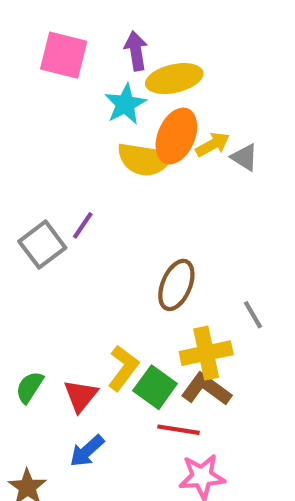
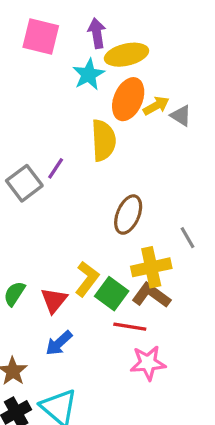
yellow semicircle: (144, 159) -> (103, 140), moved, turned -102

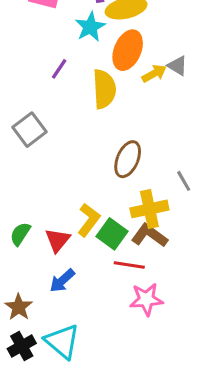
yellow arrow: (156, 106) -> (154, 74), moved
purple line: (56, 168) -> (59, 69), moved

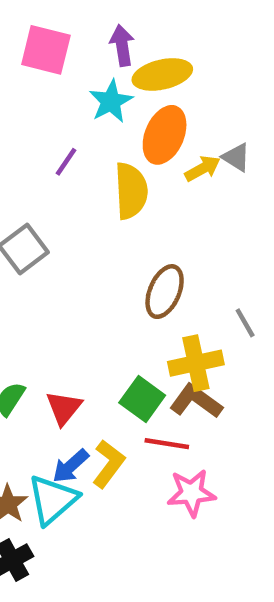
yellow L-shape: (89, 220) -> (109, 464), moved
cyan triangle: (62, 341) -> (53, 500), moved, turned 39

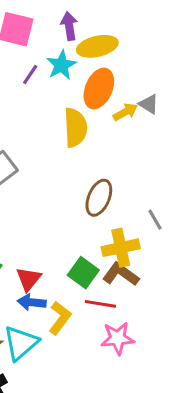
purple line: (66, 162) -> (30, 74), moved
blue arrow: (71, 466) -> (32, 302), moved, turned 48

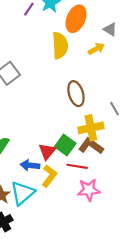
yellow arrow: (125, 112) -> (96, 49), moved
brown ellipse: (99, 198) -> (76, 94), turned -40
red triangle: (29, 279) -> (47, 151), moved

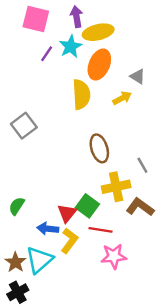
brown L-shape: (91, 146) -> (140, 207), moved

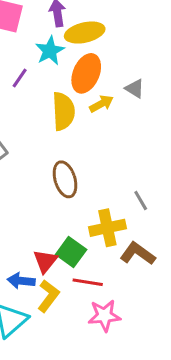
purple line: (47, 54) -> (20, 78), moved
yellow arrow: (122, 98) -> (101, 104), moved
brown ellipse: (99, 148) -> (65, 179), moved

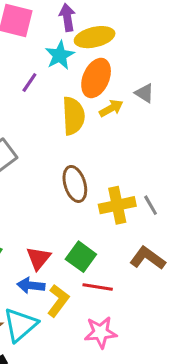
yellow cross: (107, 228) -> (117, 205), moved
red triangle: (45, 261) -> (39, 258), moved
pink star: (104, 316) -> (101, 332), moved

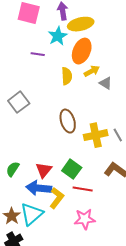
purple line: (29, 83) -> (38, 54), turned 64
gray triangle: (145, 93) -> (106, 83), moved
yellow semicircle: (73, 116) -> (67, 76), size x0.7
blue arrow: (31, 285) -> (39, 188), size x1.4

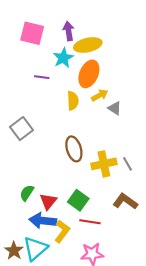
green semicircle: (13, 169) -> (27, 193), moved

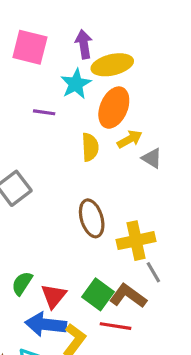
gray line: (127, 164) -> (153, 272), moved
brown L-shape: (125, 201) -> (128, 296), moved

